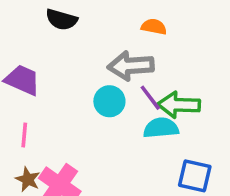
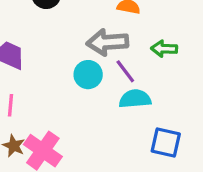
green arrow: (179, 105) -> (164, 49), moved, size x0.7

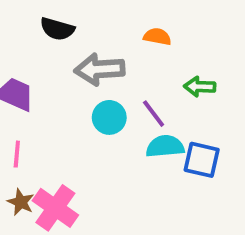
gray arrow: (107, 42) -> (100, 69), moved
blue square: (166, 142) -> (202, 160), moved

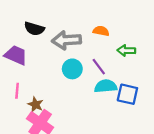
black semicircle: (57, 29) -> (34, 29), moved
orange semicircle: (157, 37) -> (101, 31), moved
brown star: (21, 202) -> (35, 105), moved

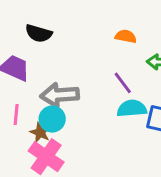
gray arrow: (67, 40) -> (60, 95), moved
cyan circle: (72, 69) -> (52, 119), moved

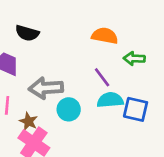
orange semicircle: (126, 36) -> (105, 36), size x1.4
cyan circle: (52, 119) -> (69, 109), moved

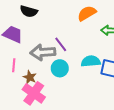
orange semicircle: (105, 36) -> (87, 13), turned -42
purple line: (102, 77) -> (61, 44), moved

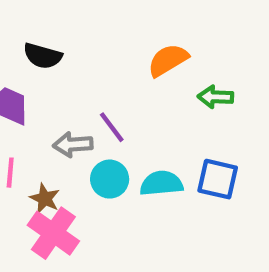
gray arrow: (43, 52) -> (73, 144), size x0.7
cyan semicircle: (91, 61) -> (161, 183), moved

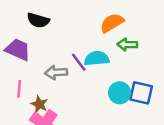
green arrow: (216, 97) -> (127, 44), moved
cyan circle: (110, 179) -> (120, 93), moved
cyan semicircle: (161, 183) -> (97, 58), moved

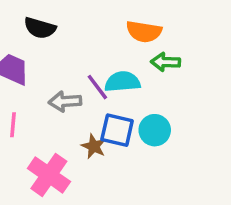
orange semicircle: (112, 23) -> (144, 32), turned -140
blue square: (141, 93) -> (117, 130), moved
brown star: (39, 104) -> (94, 146), moved

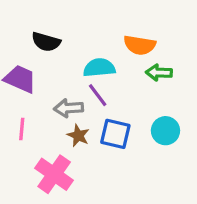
cyan semicircle: (122, 82) -> (99, 68), moved
cyan circle: (155, 130) -> (165, 131), moved
brown star: (94, 146) -> (78, 136), moved

